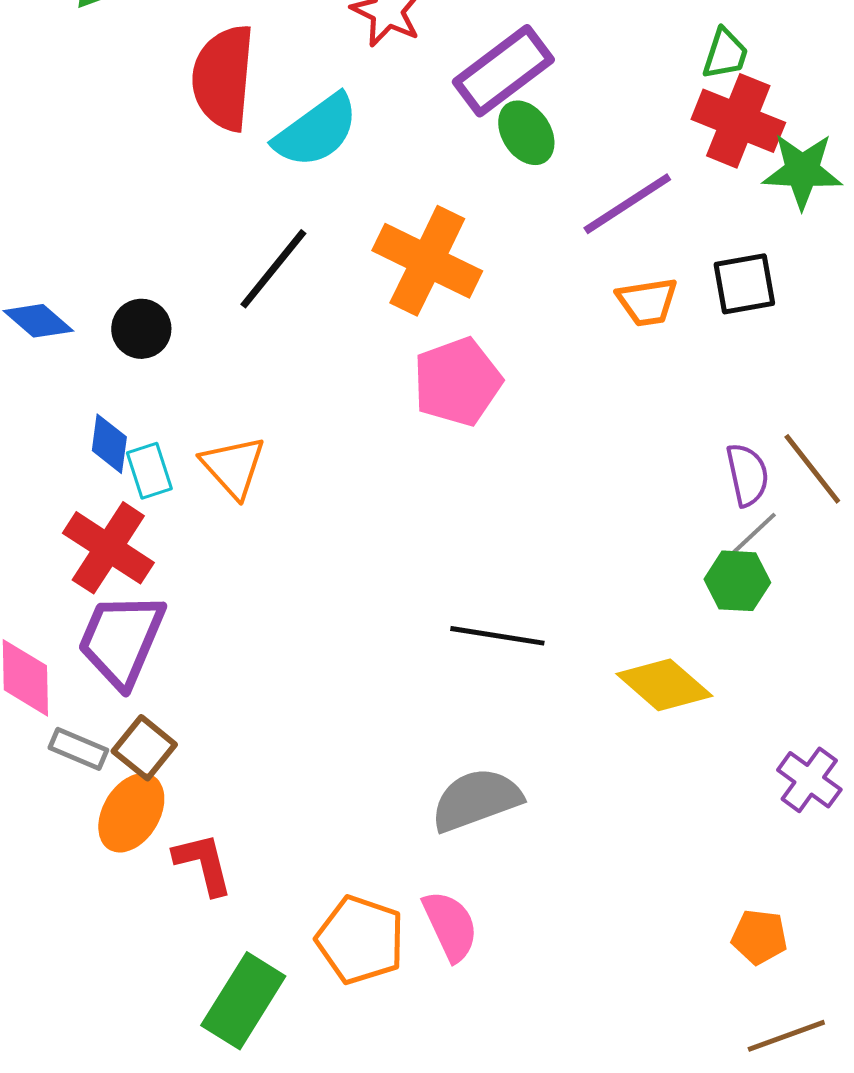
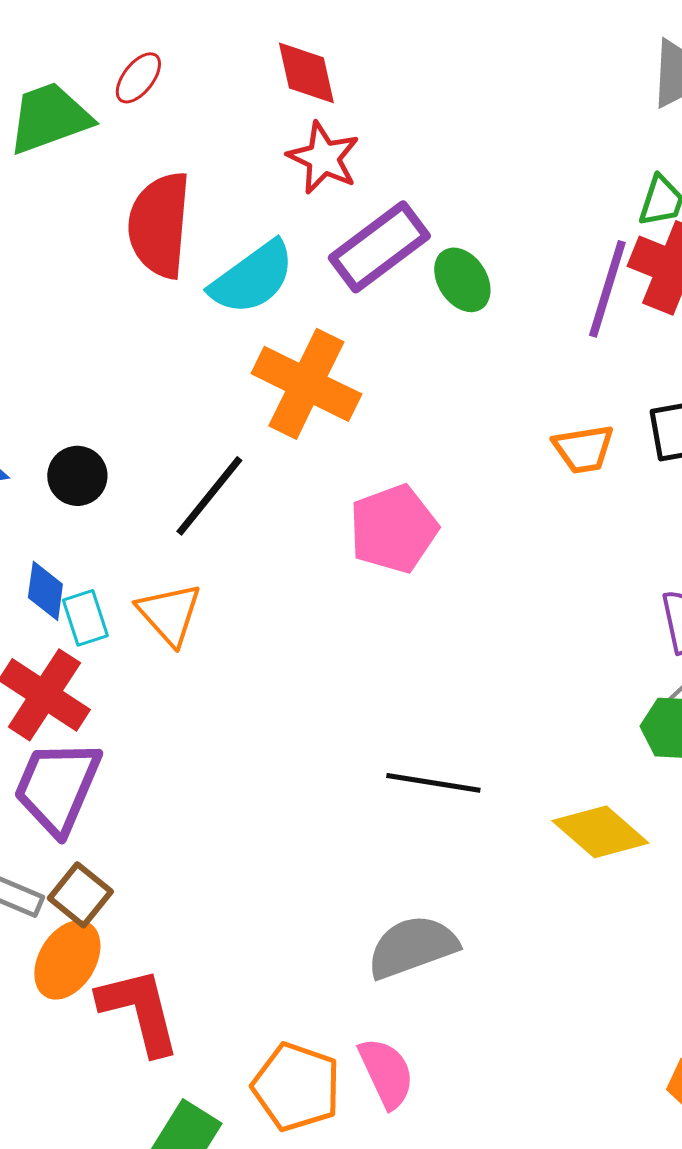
purple rectangle: (503, 71) -> (379, 247), moved
purple line: (627, 204) -> (607, 289), moved, turned -40
orange cross: (427, 261) -> (306, 384), moved
black line: (273, 269) -> (209, 496), moved
red L-shape: (203, 864) -> (139, 1011), size x1.4

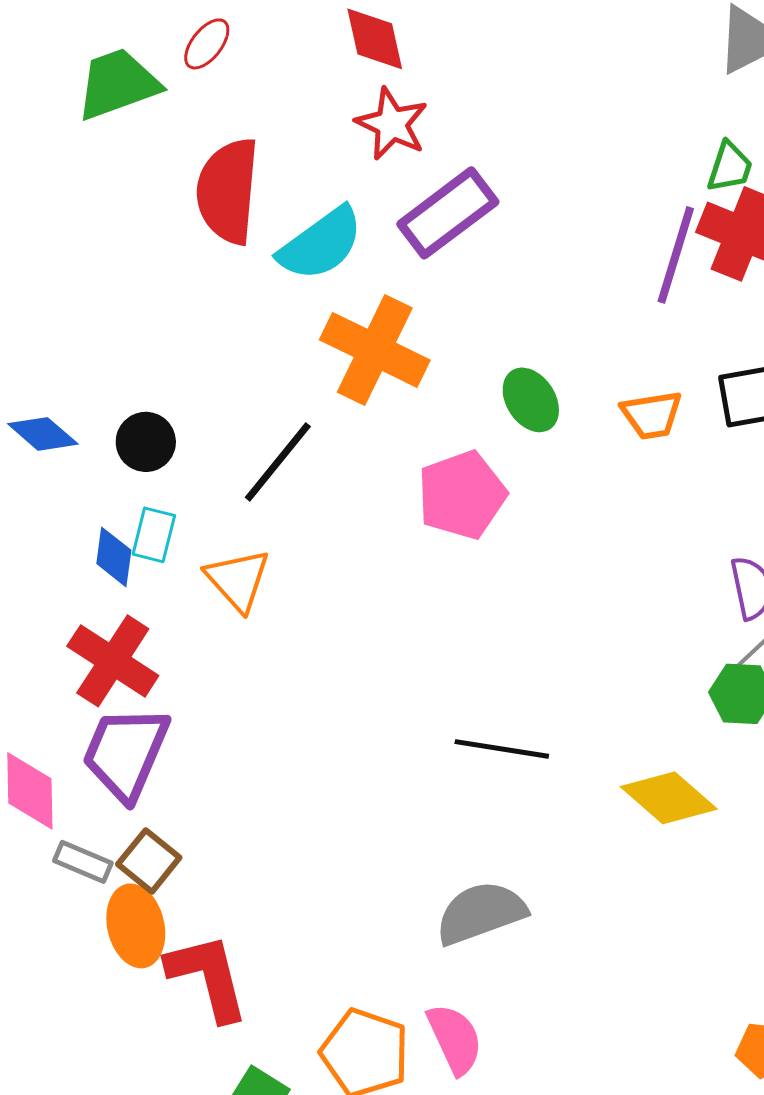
green ellipse: (462, 280) -> (531, 400), moved
cyan rectangle: (85, 618) -> (154, 535), moved, turned 32
orange ellipse: (67, 960) -> (136, 926), turned -44

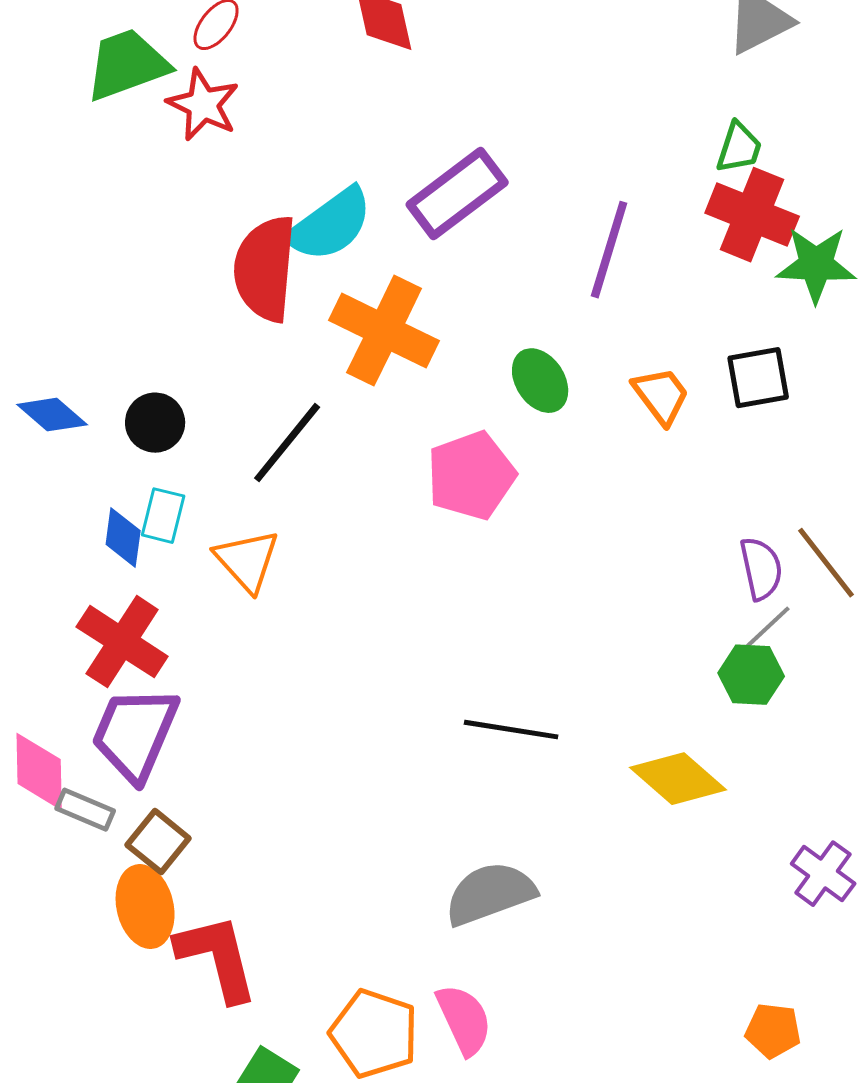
red star: (392, 124) -> (203, 105), moved
red semicircle: (228, 191) -> (265, 269), moved
purple line: (676, 255) -> (609, 250), moved
orange trapezoid: (652, 415) -> (661, 396), turned -118
gray rectangle: (83, 862) -> (85, 810), moved

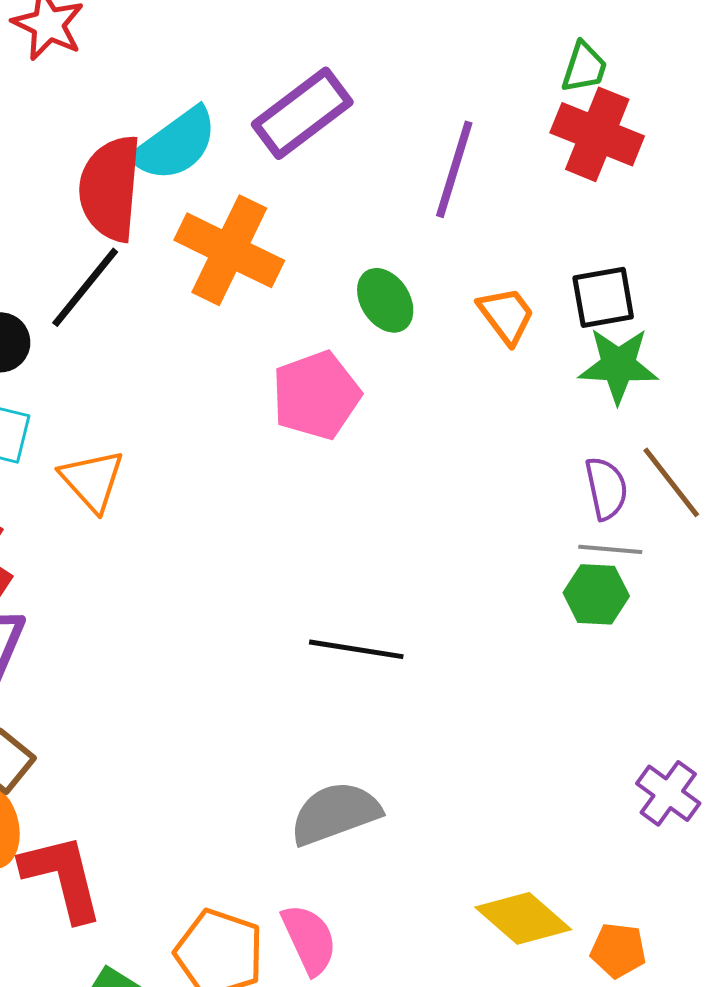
green star: (816, 265) -> (618, 365), moved
black line: (287, 443) -> (85, 287), moved
gray line: (765, 630) -> (610, 549), turned 48
yellow diamond: (678, 779) -> (523, 918), moved

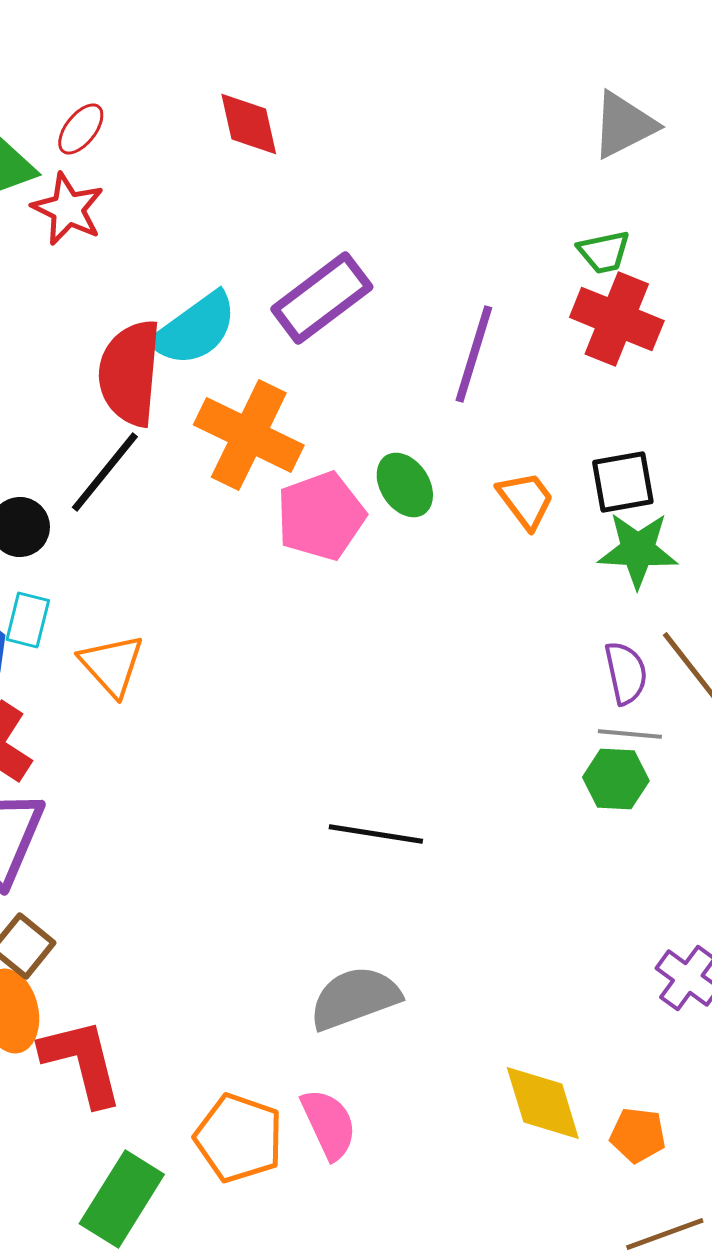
green trapezoid: (584, 67) -> (604, 252), turned 60
pink pentagon: (316, 395) -> (321, 516), moved
yellow diamond: (523, 918) -> (543, 1103), turned 32

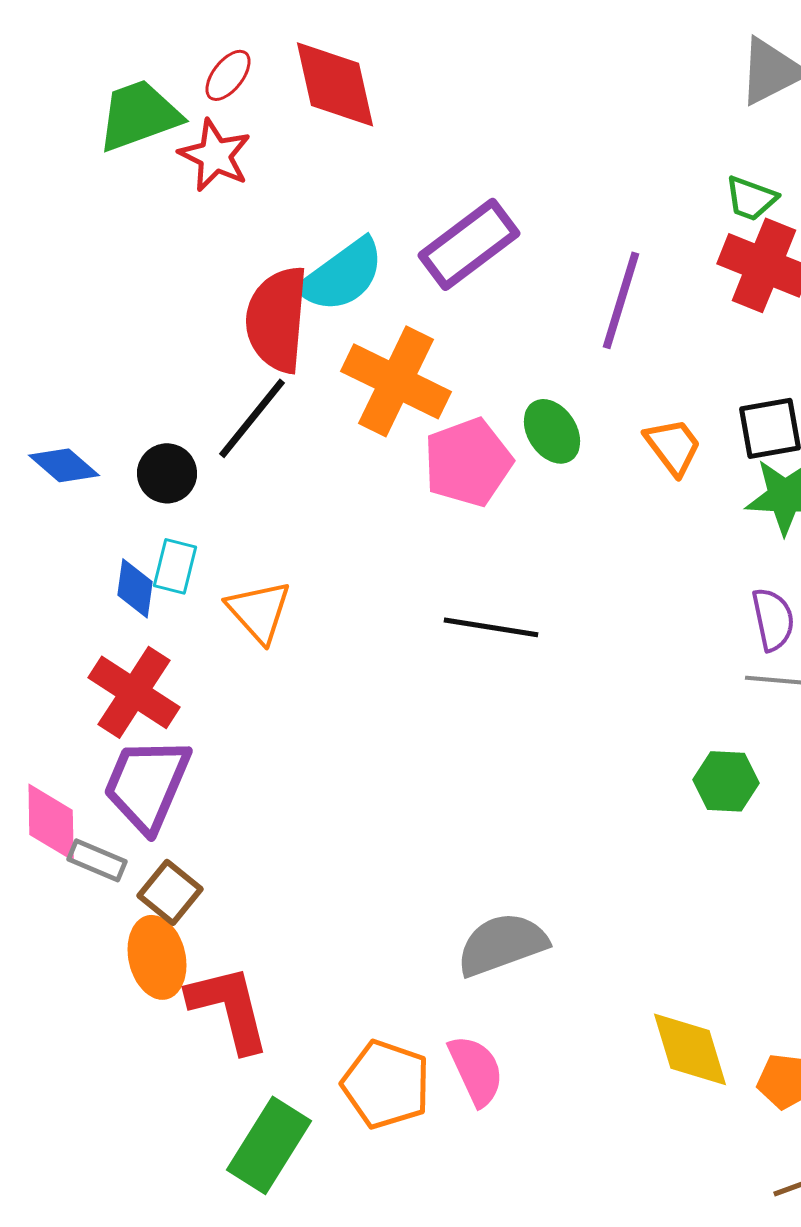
red diamond: (249, 124) -> (335, 84), moved, size x1.4
green trapezoid: (604, 252) -> (751, 198), turned 32
green hexagon: (616, 779) -> (726, 781), moved
black line: (376, 834) -> (491, 627), moved

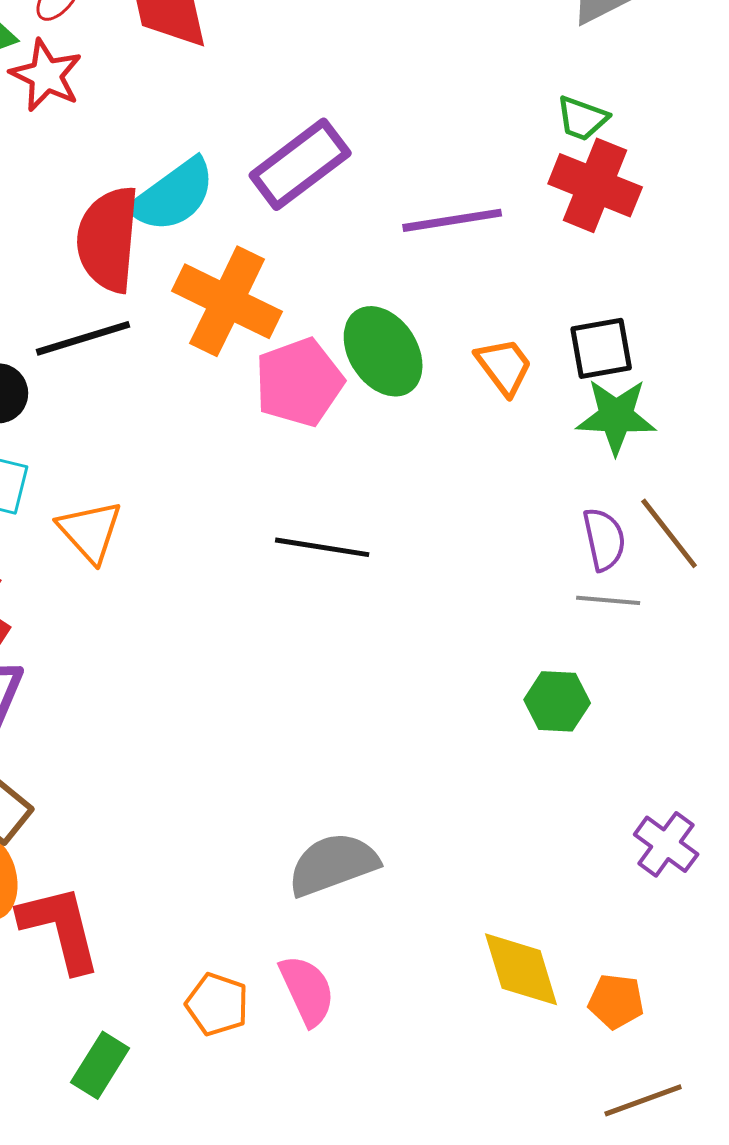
purple line: (621, 300) -> (452, 220), turned 64
black line: (252, 418) -> (83, 338), turned 34
green ellipse: (552, 431) -> (383, 351), size x1.4
orange pentagon: (386, 1084) -> (217, 1004), size x0.7
green rectangle: (269, 1145) -> (100, 1065), size x0.7

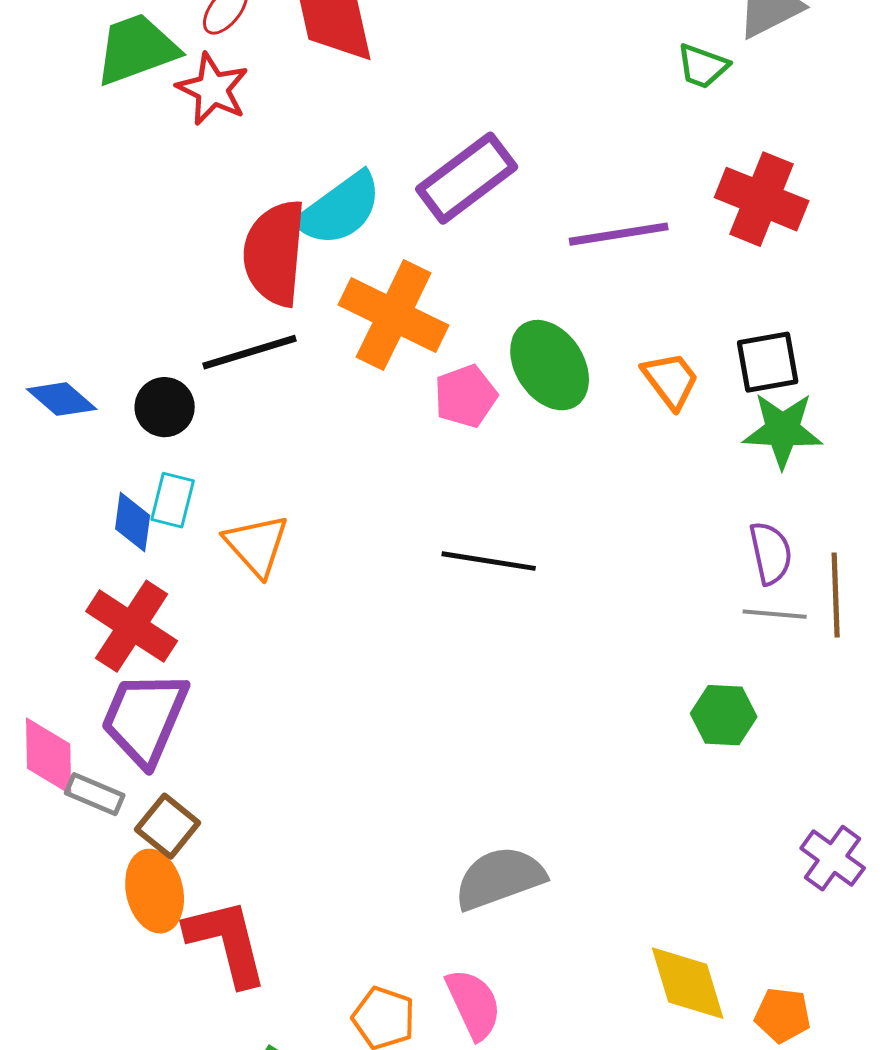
green trapezoid: (582, 118) -> (703, 66), moved
pink pentagon: (299, 382) -> (466, 396), size x0.7
brown line: (669, 533) -> (836, 595), moved, turned 36

